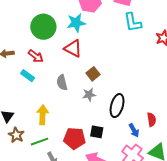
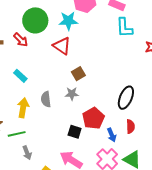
red arrow: (36, 56) -> (21, 40), moved
cyan rectangle: (28, 76) -> (20, 76), moved
gray semicircle: (62, 83) -> (46, 99), moved
black ellipse: (117, 106) -> (126, 98), moved
red pentagon: (74, 138) -> (93, 118), moved, turned 30

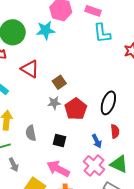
red triangle: (62, 46) -> (30, 69), moved
gray semicircle: (46, 99) -> (31, 133), moved
red pentagon: (93, 118) -> (76, 109), moved

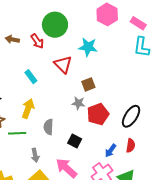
cyan star: (46, 30) -> (88, 47), moved
blue arrow: (97, 141) -> (111, 151), turned 48
gray arrow: (14, 165) -> (35, 155), moved

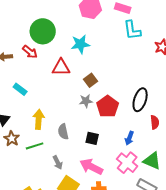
red triangle: (63, 64) -> (61, 67), turned -30
cyan rectangle: (31, 77) -> (20, 89), moved
red semicircle: (131, 146) -> (155, 122), moved

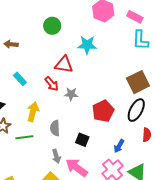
green circle: (43, 31) -> (52, 26), size x0.7
red arrow: (30, 52) -> (52, 84), moved
brown square: (91, 80) -> (138, 82), moved, size x1.6
gray star: (86, 101) -> (71, 94), moved
gray arrow: (58, 162) -> (56, 156), moved

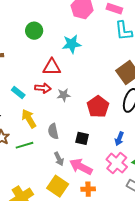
cyan rectangle: (20, 79) -> (18, 93), moved
red arrow: (52, 84) -> (43, 88), turned -35
yellow arrow: (33, 112) -> (29, 119), turned -36

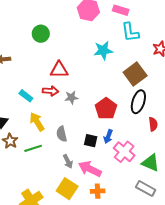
cyan star: (72, 44) -> (103, 50), moved
blue arrow: (119, 139) -> (108, 136), moved
pink cross: (117, 163) -> (124, 152), moved

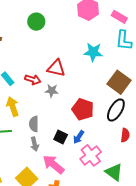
red triangle: (59, 70) -> (56, 68), moved
brown square: (135, 74) -> (119, 82), turned -30
red pentagon: (106, 109) -> (83, 109), turned -30
gray arrow: (68, 161) -> (35, 144), moved

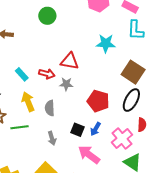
gray semicircle: (34, 124) -> (50, 108), moved
pink cross: (91, 155) -> (122, 139), moved
pink arrow: (53, 164) -> (89, 155), moved

